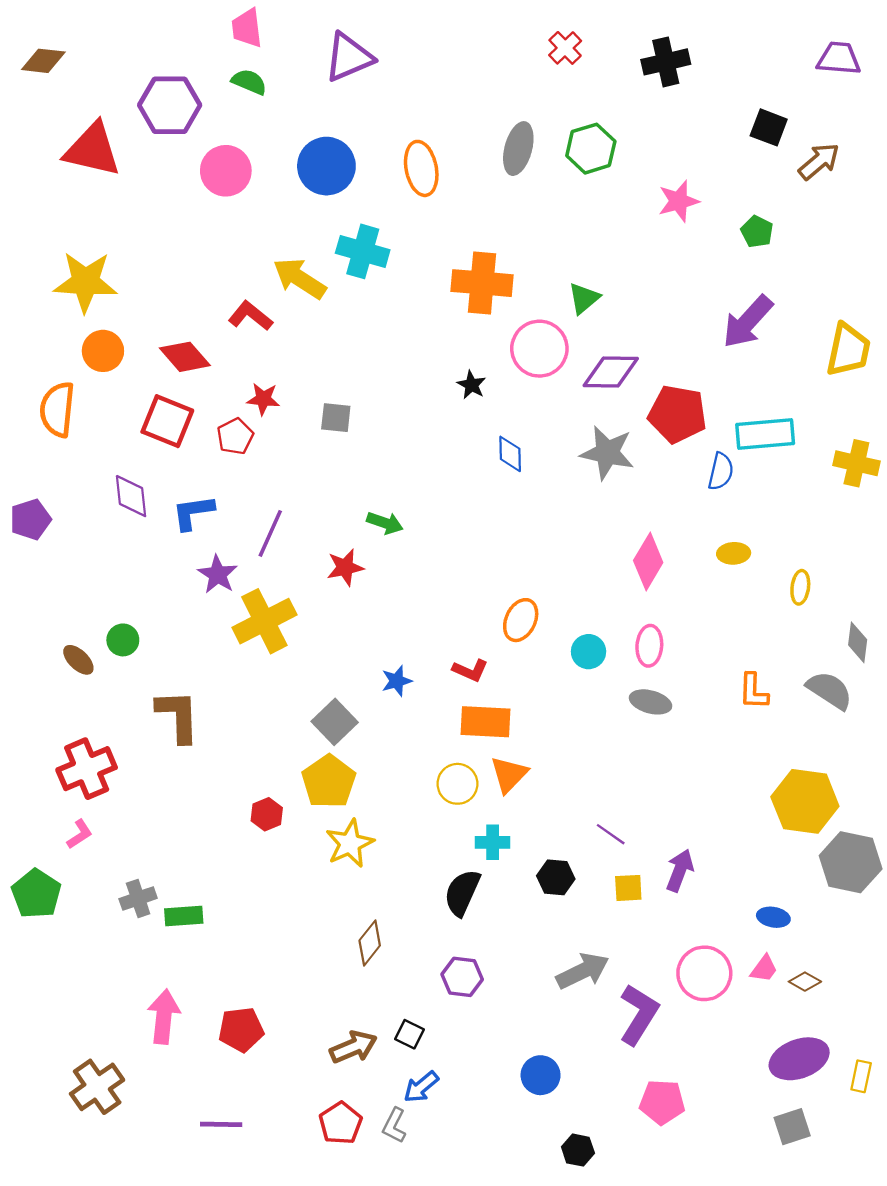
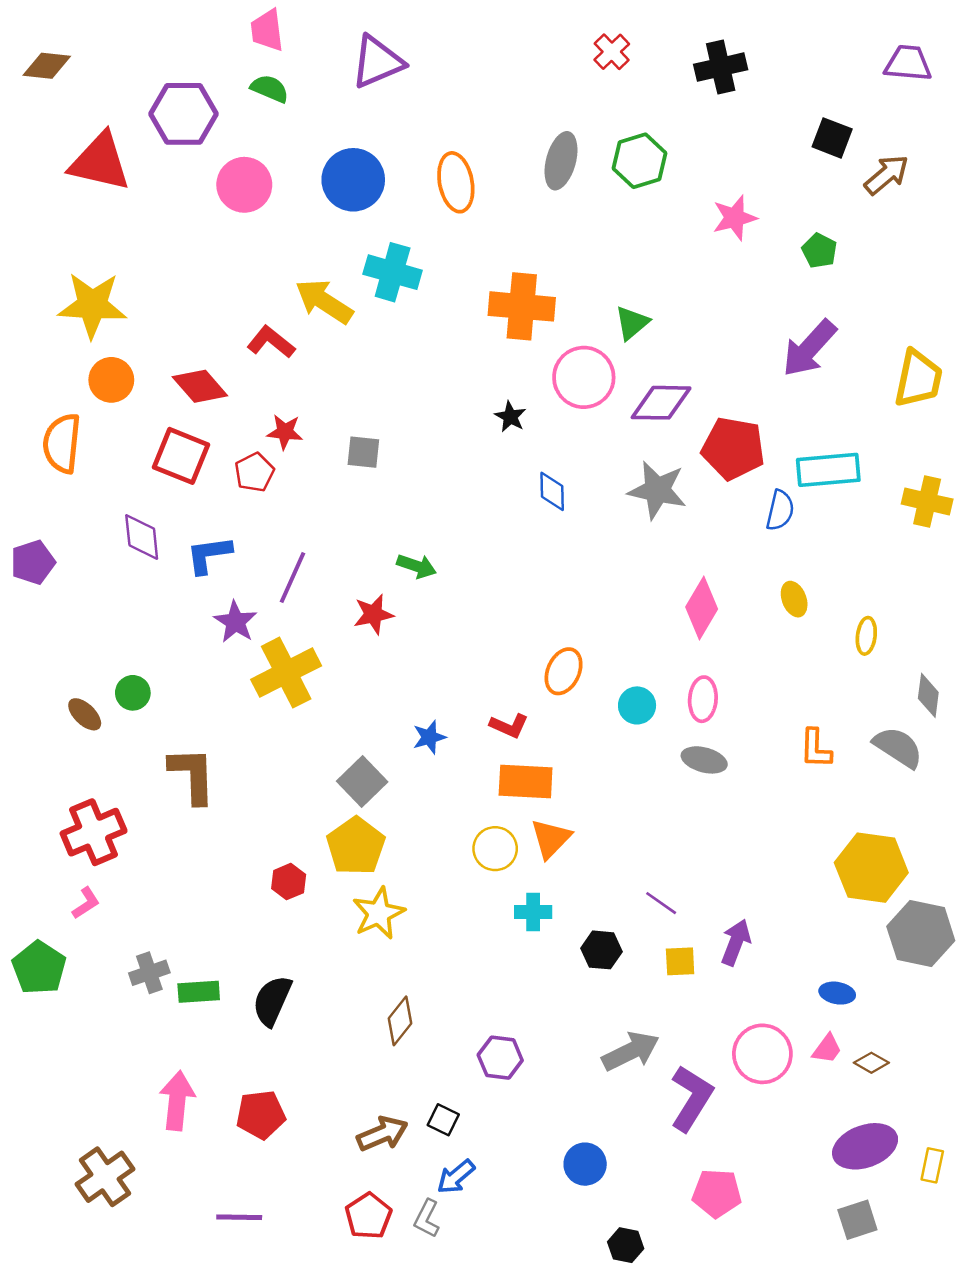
yellow ellipse: (734, 553) -> (794, 599), turned 72
black semicircle: (462, 893) -> (272, 1001), moved

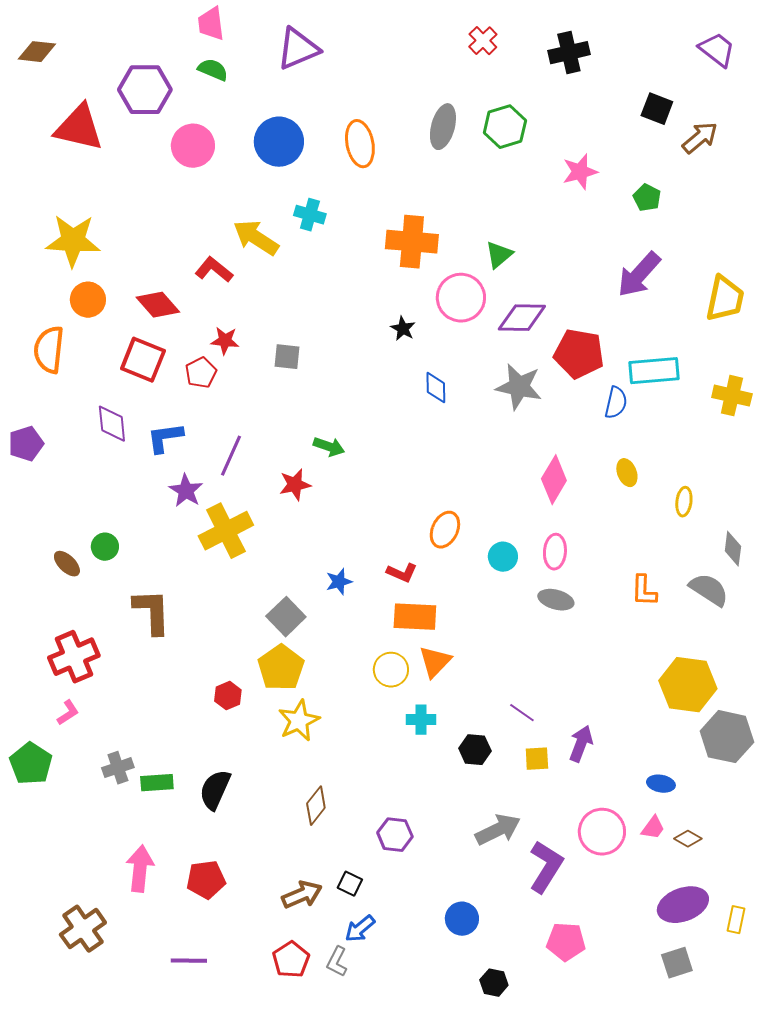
purple trapezoid: (908, 63) -> (717, 50), turned 33
cyan cross: (393, 272) -> (310, 215), size x0.7

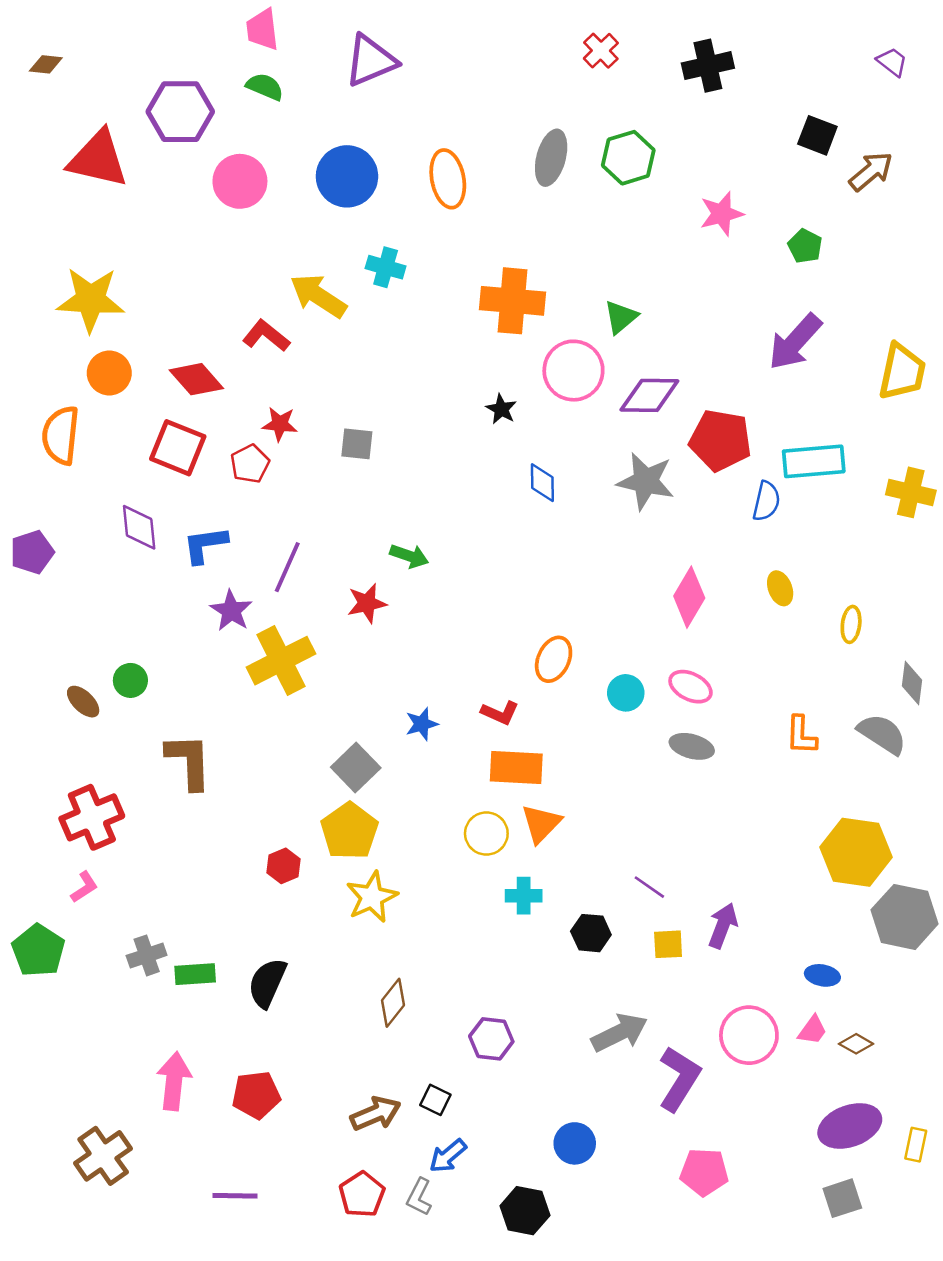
purple trapezoid: (717, 50) -> (892, 62), size x0.7
brown diamond: (37, 52) -> (46, 64), size x0.7
pink ellipse: (555, 552) -> (690, 687), turned -68
black hexagon: (494, 983) -> (525, 1211), moved, size x1.4

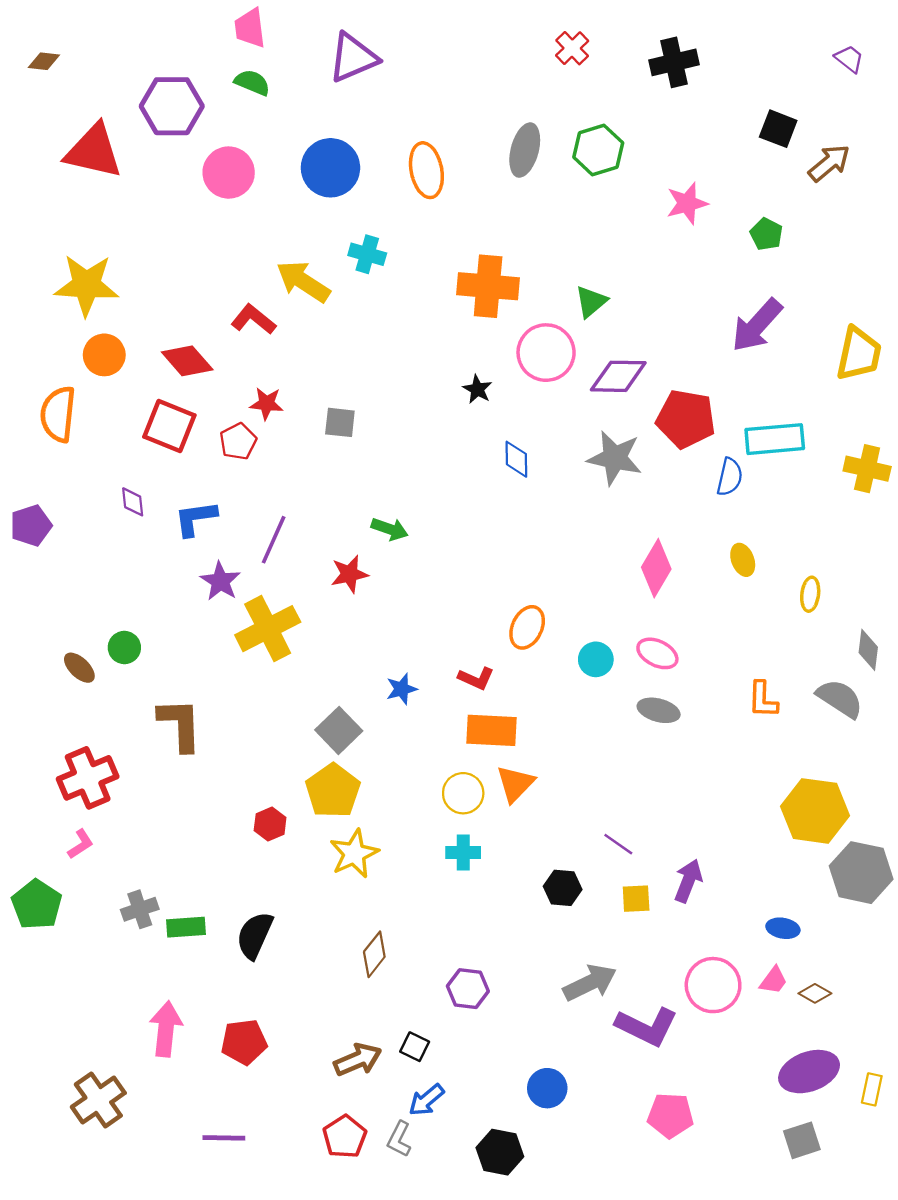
purple diamond: (139, 527) -> (133, 502), size x0.7
cyan cross: (524, 896) -> (463, 852), moved
purple L-shape: (679, 1079) -> (647, 1027), turned 84

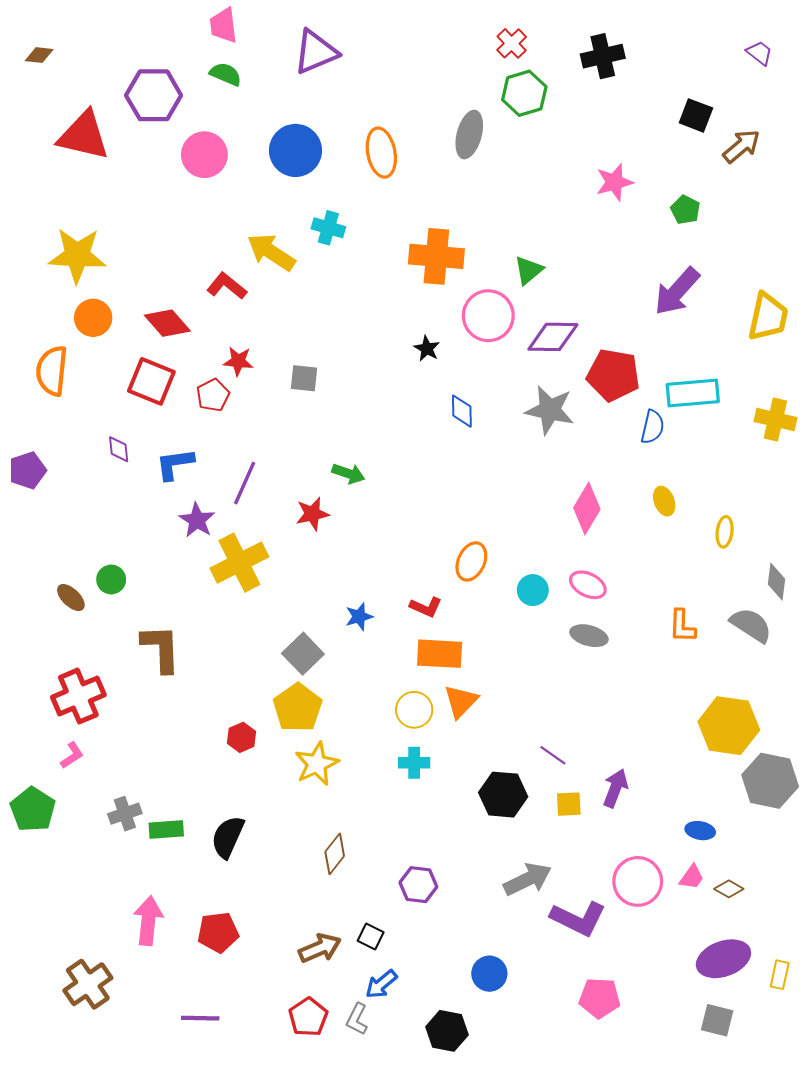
green hexagon: (598, 150) -> (524, 93), moved
black hexagon: (563, 888) -> (503, 795), size x1.4
gray square: (802, 1140) -> (717, 1020), turned 32

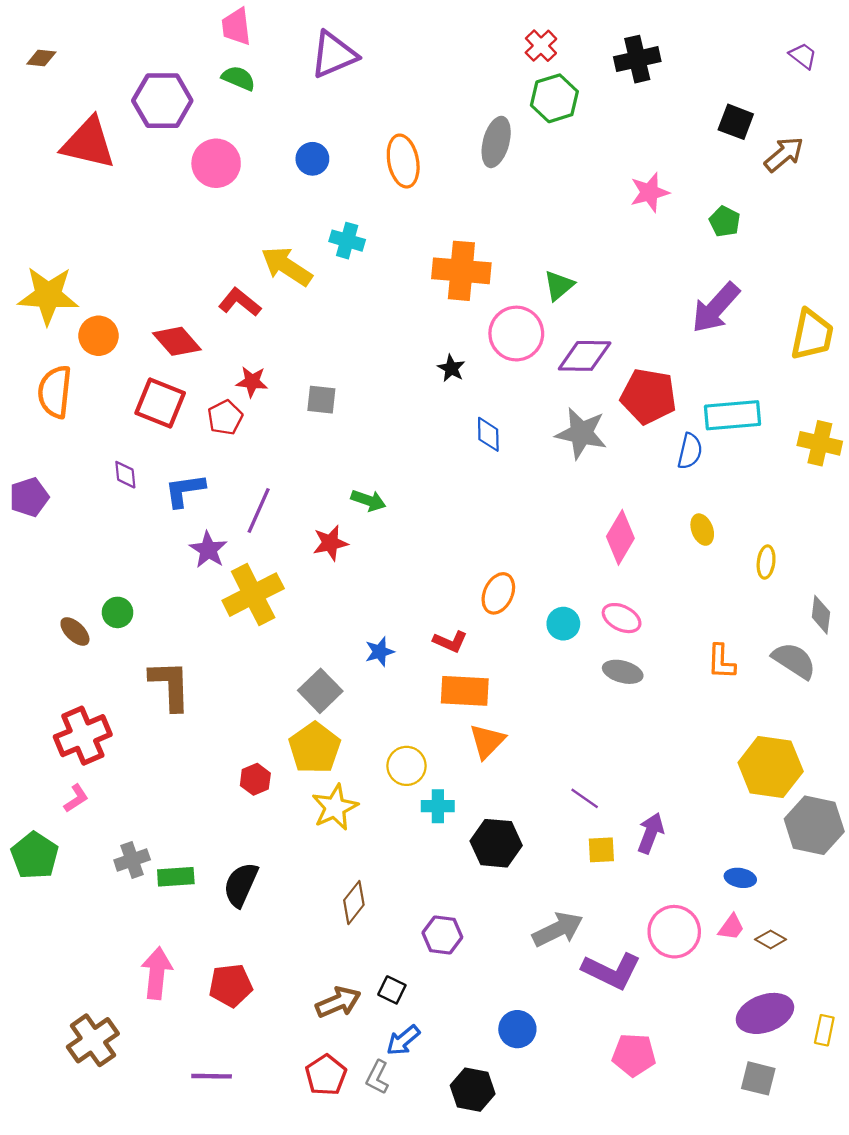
blue circle: (295, 150) -> (312, 159), size x0.6
yellow star: (77, 255) -> (48, 295), moved
yellow circle: (414, 710) -> (407, 766), moved
black hexagon: (503, 795) -> (496, 843), moved

